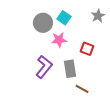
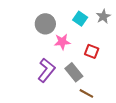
cyan square: (64, 18) -> (80, 19), moved
gray rectangle: (70, 69) -> (74, 72), turned -30

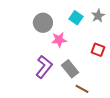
red square: (92, 51) -> (98, 50), moved

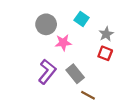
gray star: (98, 16) -> (106, 34), moved

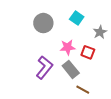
pink star: (63, 43) -> (68, 47), moved
red square: (105, 53) -> (88, 52), moved

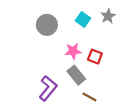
gray star: (100, 32) -> (108, 16), moved
purple L-shape: (44, 67) -> (48, 88), moved

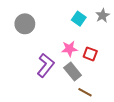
gray circle: (47, 25) -> (25, 24), moved
purple L-shape: (48, 88) -> (46, 65), moved

